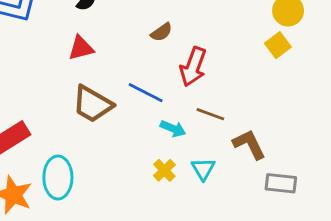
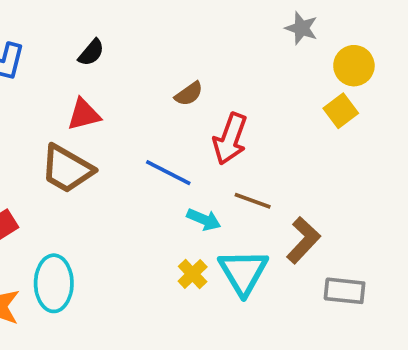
brown trapezoid: (92, 104) -> (67, 169), moved
brown L-shape: (249, 144) -> (303, 240), turned 69
cyan triangle: (203, 169) -> (243, 272), size x1.6

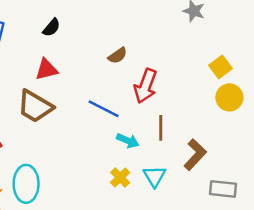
yellow circle: (354, 66) -> (229, 97), moved
brown line: (253, 201) -> (161, 128), turned 70
cyan triangle: (243, 272) -> (154, 176), size x0.7

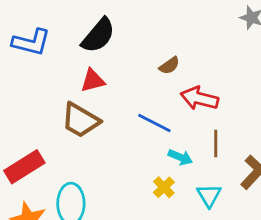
black semicircle: (51, 28) -> (98, 35), size x1.8
red arrow: (146, 86) -> (199, 98), turned 84
yellow cross: (120, 177) -> (164, 187), moved

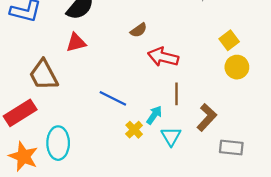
brown trapezoid: (80, 120) -> (44, 75), moved, turned 32
blue line: (154, 123) -> (113, 98), moved
cyan arrow: (180, 157) -> (154, 115), moved, turned -78

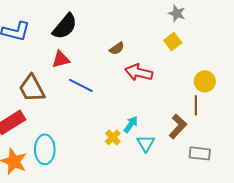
yellow square: (229, 40) -> (173, 41), moved
brown line: (177, 94) -> (196, 105), moved
blue line: (113, 98) -> (81, 85), moved

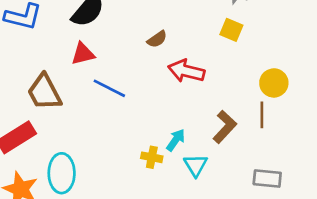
yellow square: (173, 41) -> (231, 30), turned -30
brown L-shape: (178, 126) -> (225, 127), moved
yellow cross: (113, 137) -> (152, 157), turned -35

